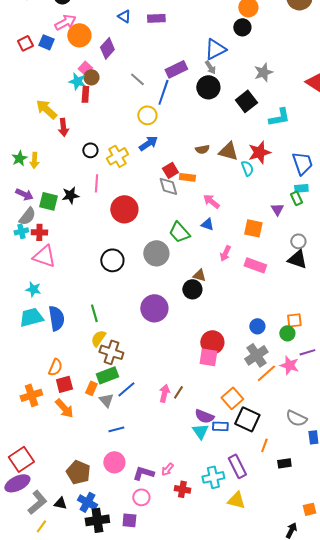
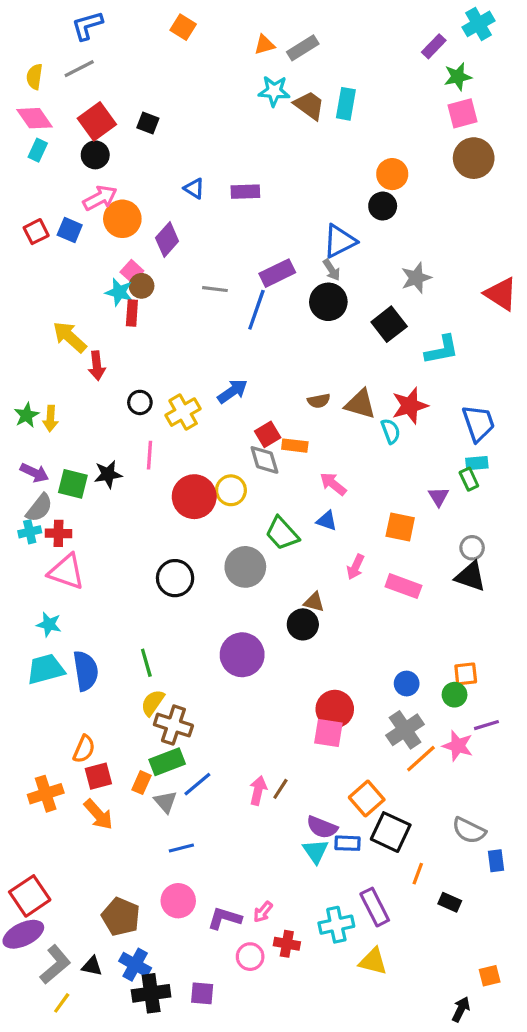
gray line: (137, 79) -> (215, 289), turned -35
yellow circle: (147, 115) -> (231, 490), moved
black rectangle: (284, 463) -> (450, 902), turned 32
pink circle: (141, 497) -> (250, 957), moved

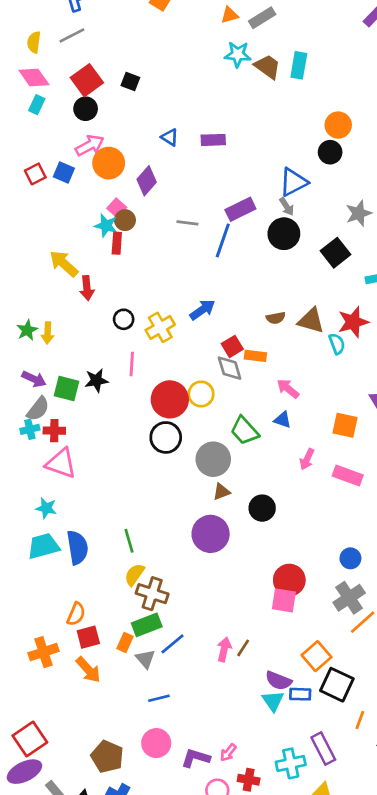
black circle: (175, 578) -> (166, 437), moved
brown triangle: (314, 602) -> (221, 492), moved, turned -36

